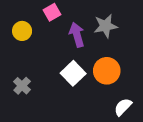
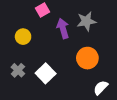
yellow circle: (22, 31) -> (23, 37), moved
white square: (73, 73) -> (46, 73), moved

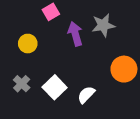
orange circle: (87, 58) -> (124, 69), moved
white semicircle: (101, 88) -> (86, 95), moved

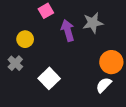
gray cross: (22, 84) -> (15, 63), moved
white semicircle: (86, 95) -> (104, 85), moved

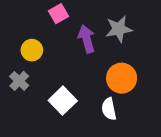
orange circle: (111, 62) -> (122, 78), moved
white semicircle: (104, 85) -> (109, 109), moved, turned -56

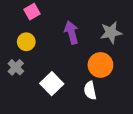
pink square: (58, 14) -> (32, 12), moved
gray star: (119, 29) -> (111, 32), moved

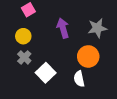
gray cross: (16, 67) -> (24, 57), moved

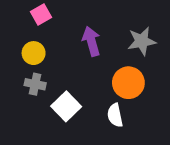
gray cross: (24, 57) -> (35, 84), turned -32

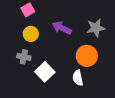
purple arrow: (91, 41) -> (62, 28), turned -48
yellow circle: (34, 53) -> (31, 34), moved

